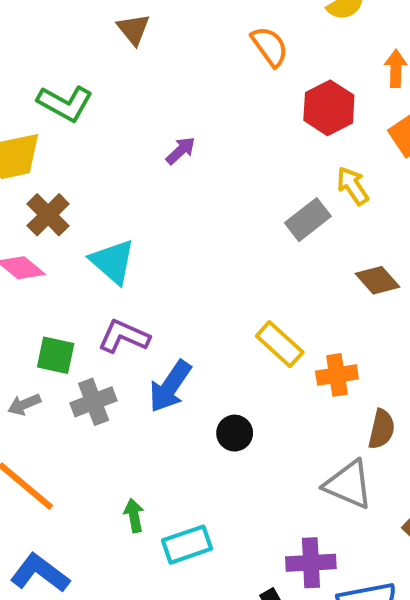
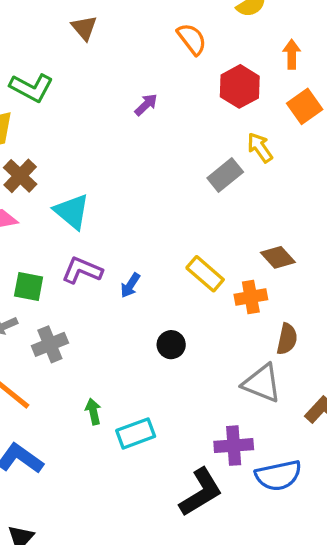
purple arrow: (181, 151) -> (146, 105), moved
brown diamond: (378, 280) -> (278, 257), moved
blue arrow: (170, 386) -> (130, 285), moved, size x0.6
gray cross: (94, 402) -> (50, 344), moved

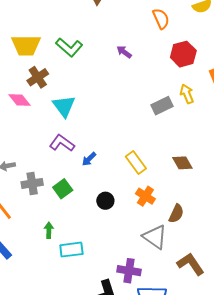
green L-shape: (31, 88) -> (69, 47), moved
purple arrow: (146, 105) -> (124, 52), turned -112
green square: (29, 287) -> (63, 189), moved, turned 30
orange cross: (251, 297) -> (145, 196), moved, turned 30

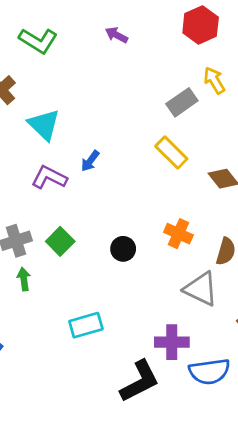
blue arrow: (89, 159) -> (90, 161), moved
yellow rectangle: (136, 163) -> (171, 152), moved
green arrow: (49, 230) -> (24, 279), moved

